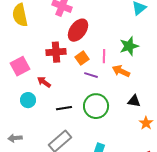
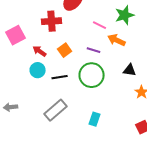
pink line: (104, 56) -> (100, 25), turned -64
orange square: (82, 58) -> (65, 50), moved
purple line: (91, 75) -> (94, 50), moved
cyan circle: (28, 100) -> (38, 70), moved

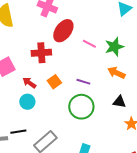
pink line: (100, 25) -> (89, 44), moved
orange arrow: (117, 40) -> (116, 73), moved
black line: (60, 77) -> (18, 132), moved

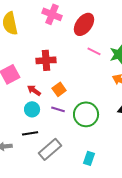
red ellipse: (63, 31) -> (84, 24), moved
purple line: (83, 82) -> (58, 109), moved
black line: (18, 132) -> (30, 133), moved

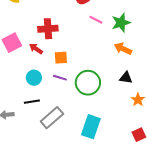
orange square: (59, 89) -> (61, 58), turned 32
red arrow: (34, 90) -> (36, 49), moved
cyan rectangle: (89, 158) -> (91, 127), size x1.6

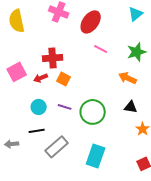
green star: (121, 23) -> (137, 52), moved
red arrow: (36, 49) -> (41, 78), turned -56
orange square: (61, 58) -> (64, 79), moved, turned 32

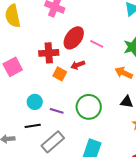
red ellipse: (91, 22) -> (74, 38), moved
red arrow: (41, 78) -> (78, 65), moved
purple line: (65, 107) -> (57, 111), moved

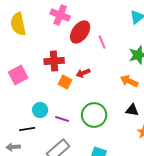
red ellipse: (74, 38) -> (80, 32), moved
pink line: (97, 44) -> (102, 42), moved, turned 40
black line: (33, 126) -> (27, 129), moved

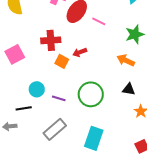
pink line: (102, 42) -> (99, 21), turned -40

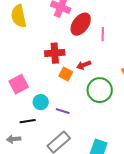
pink line: (99, 21) -> (103, 34), turned 64
pink square: (15, 54) -> (19, 84), moved
green circle: (91, 94) -> (100, 90), moved

